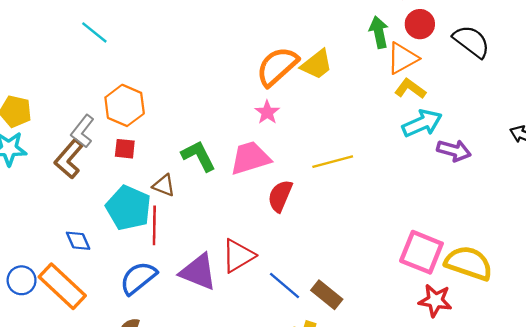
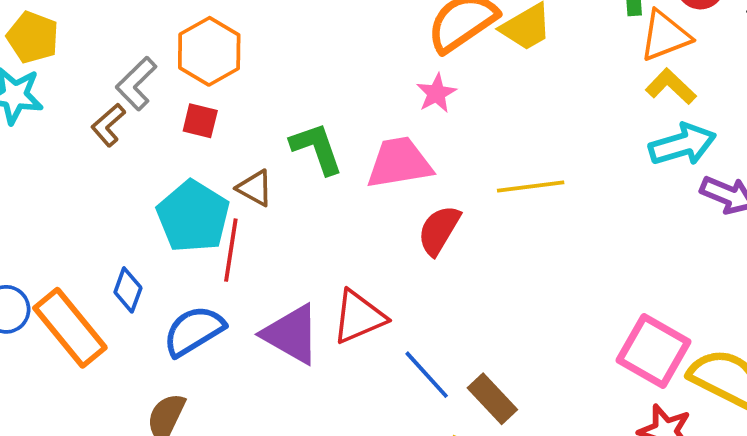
brown L-shape: (69, 159) -> (108, 125), size x0.7
blue diamond: (78, 241) -> (128, 290), moved, turned 36

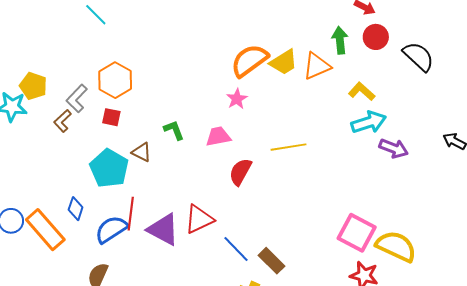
orange triangle: (665, 36) -> (317, 66), moved
yellow pentagon: (33, 37) -> (33, 86), moved
green L-shape: (317, 148) -> (174, 130), size x0.7
pink trapezoid: (399, 163) -> (218, 137), size x0.7
red line: (231, 250) -> (131, 214), moved

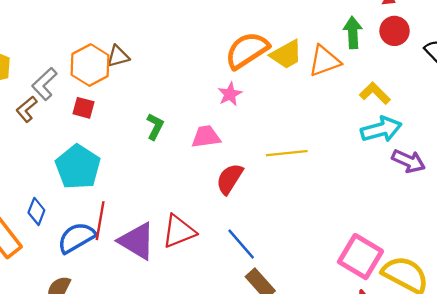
green L-shape: (174, 130) -> (155, 126), turned 45
brown triangle: (142, 152) -> (118, 56), moved, turned -45
blue line: (236, 249) -> (241, 244), moved

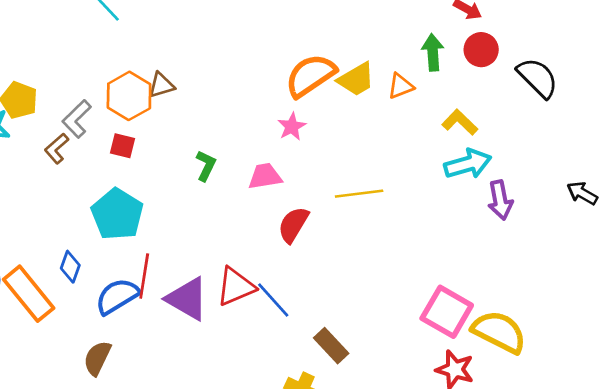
orange triangle: (324, 61) -> (401, 86), size x0.7
purple arrow: (409, 161) -> (500, 200), turned 56
blue line: (241, 244) -> (273, 300), moved

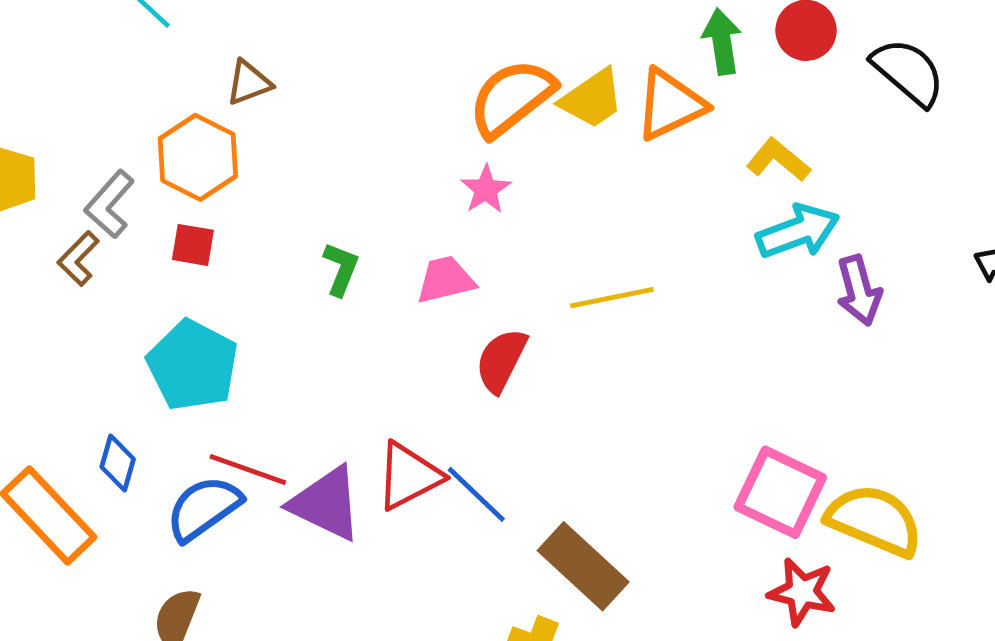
brown triangle: (161, 85) -> (249, 83), moved
orange triangle: (401, 86) -> (670, 104), size x1.6
red line: (144, 276) -> (248, 469), turned -75
brown rectangle: (331, 346) -> (583, 566), size x1.4

